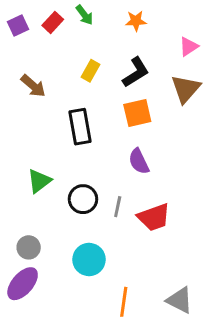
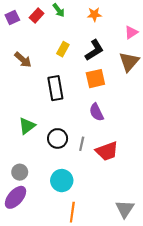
gray triangle: (180, 300) -> (125, 209), turned 36
orange line: (124, 302) -> (72, 212), moved

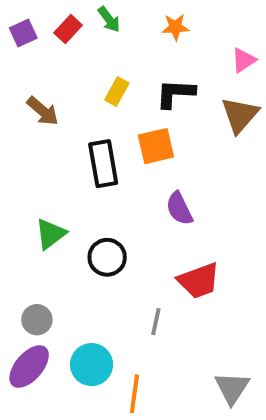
black L-shape: (94, 50) -> (175, 93), turned -145
orange square: (95, 79) -> (156, 146), moved
gray line: (82, 144) -> (156, 322), moved
cyan circle: (62, 181) -> (92, 365), moved

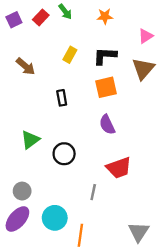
orange square: (156, 146) -> (106, 87), moved
black rectangle: (103, 164) -> (62, 98), size x0.6

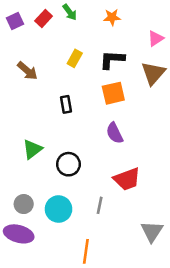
cyan circle: (55, 218) -> (59, 209), moved
purple ellipse: (17, 219) -> (19, 234), turned 64
gray triangle: (139, 232) -> (152, 231), moved

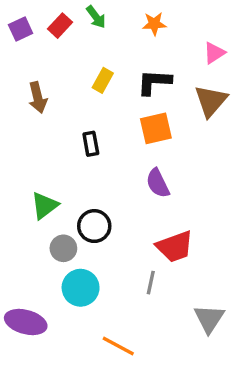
brown arrow: (27, 71) -> (38, 98), turned 35
gray circle: (24, 204) -> (63, 248), moved
gray line: (100, 205) -> (151, 283), moved
orange line: (86, 251) -> (118, 346), turned -70

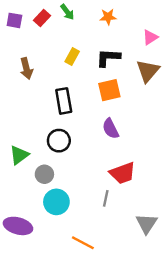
purple square: (21, 29) -> (14, 20), turned 35
black rectangle: (91, 144) -> (64, 101), size x1.5
green triangle: (45, 205) -> (19, 155), moved
black circle: (94, 226) -> (59, 141), moved

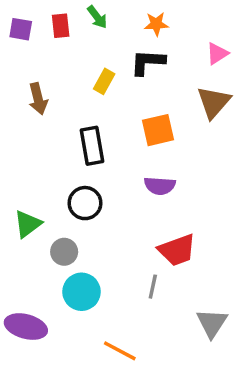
red rectangle: (42, 18) -> (61, 26), turned -49
black L-shape: (108, 58) -> (148, 62), moved
purple semicircle: (111, 129) -> (160, 186), turned -60

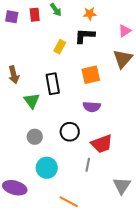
brown arrow: (38, 99) -> (14, 75), moved
black circle: (85, 203) -> (70, 132), moved
green triangle: (28, 224) -> (32, 101), moved, turned -30
gray circle: (64, 252) -> (35, 137), moved

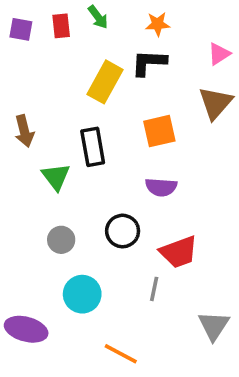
yellow rectangle: (60, 47) -> (105, 82), size x1.6

